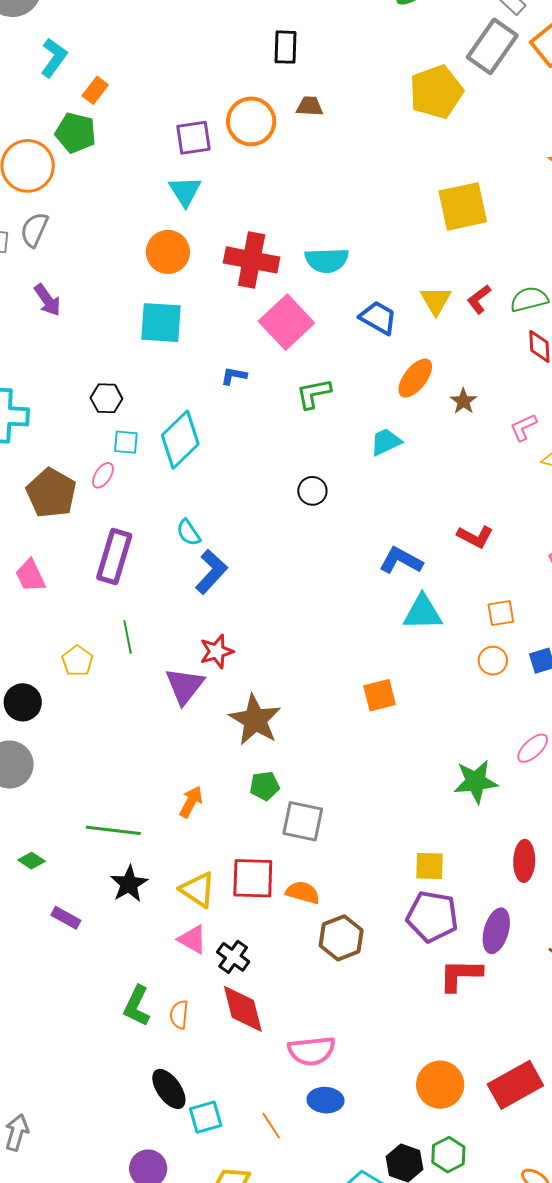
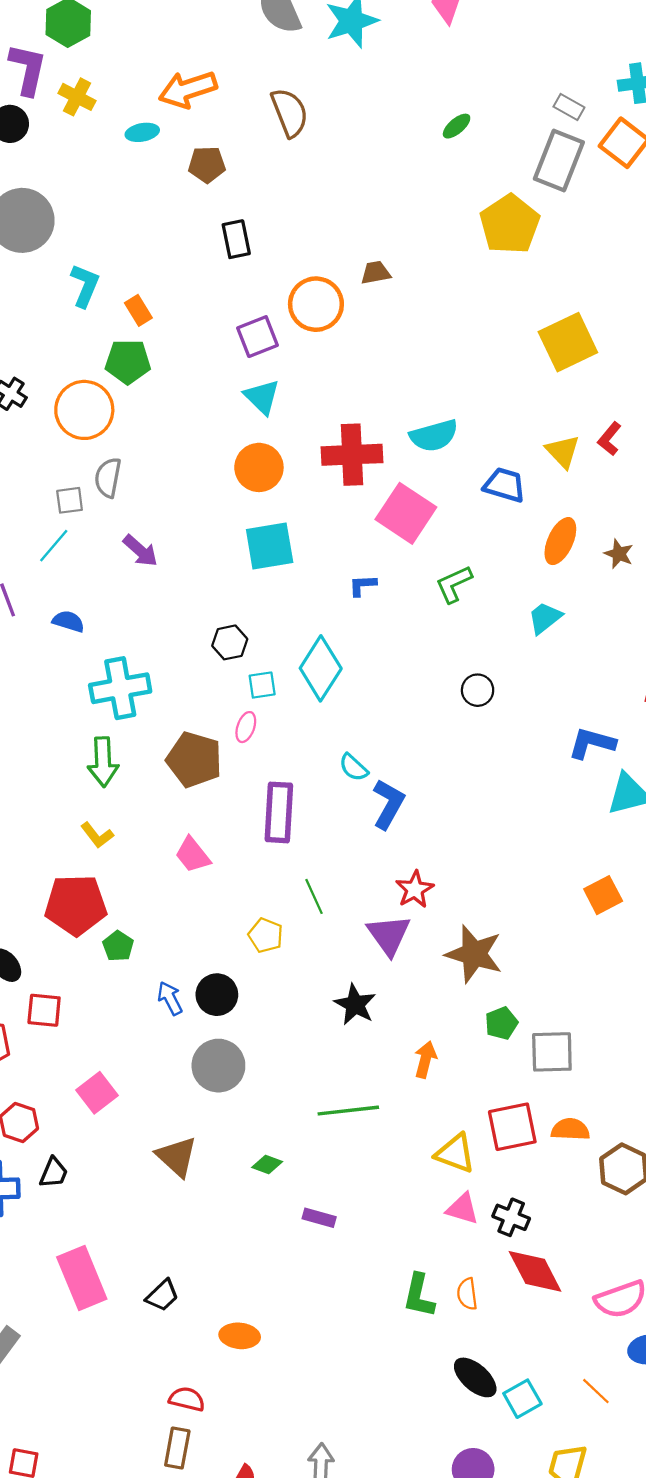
black rectangle: (285, 47) -> (236, 239), moved
orange rectangle: (95, 90) -> (138, 310), turned -56
black star: (129, 884) -> (355, 1004), moved

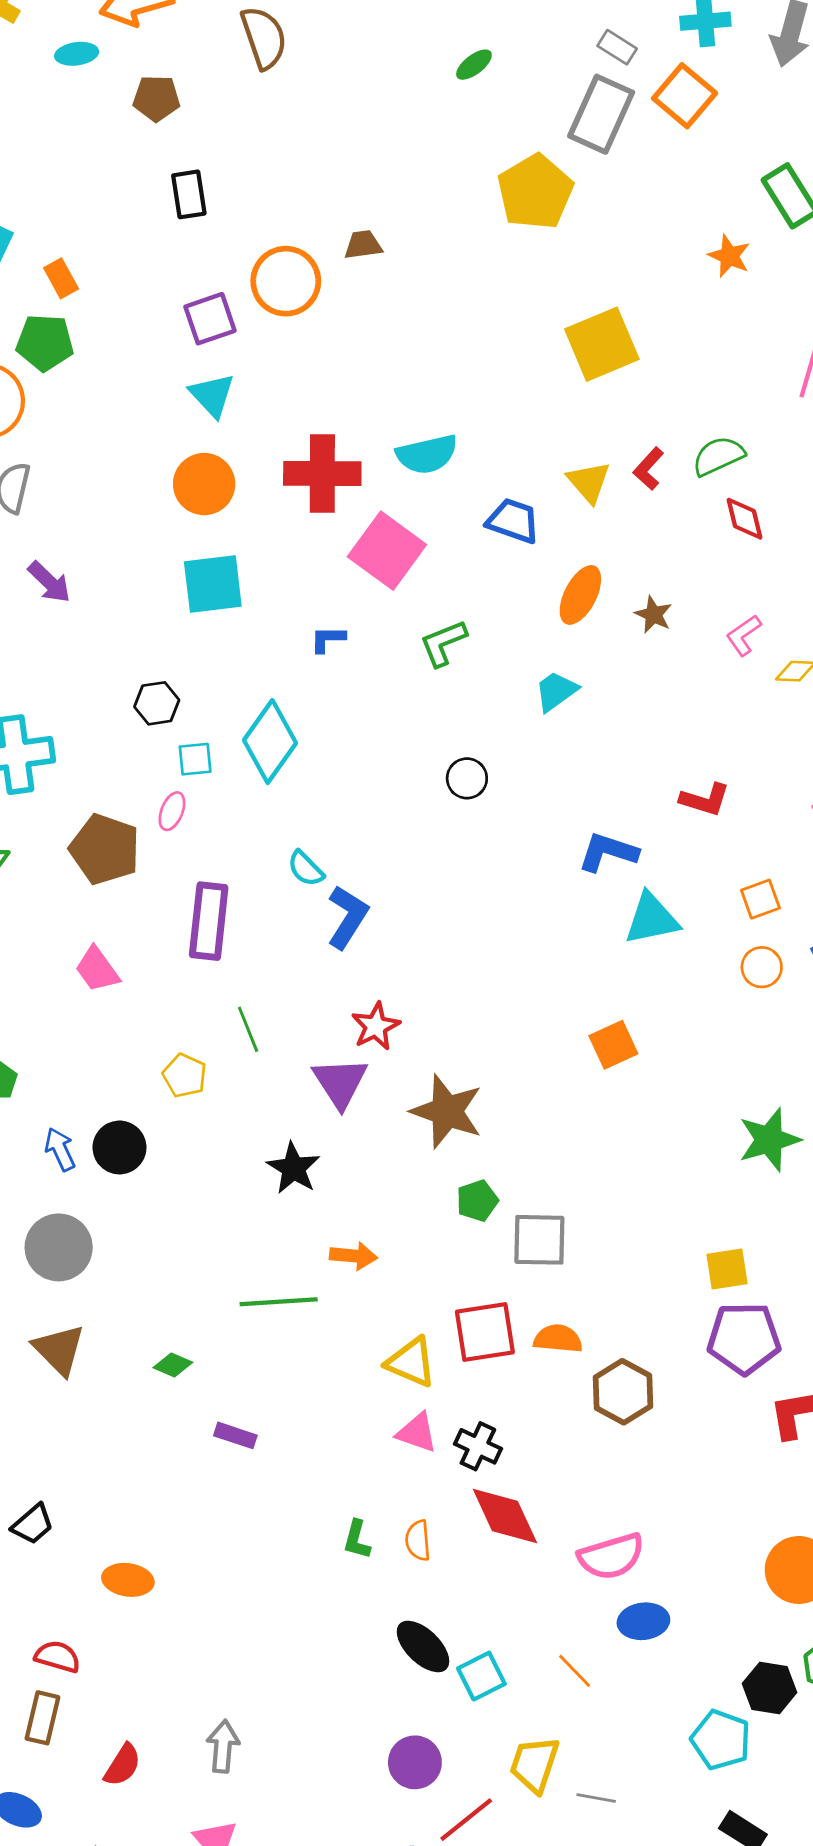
orange arrow: (425, 1060) -> (354, 1256), moved, turned 78
gray circle: (218, 1066) -> (59, 1247), moved
green L-shape: (419, 1295) -> (357, 1540), size x0.7

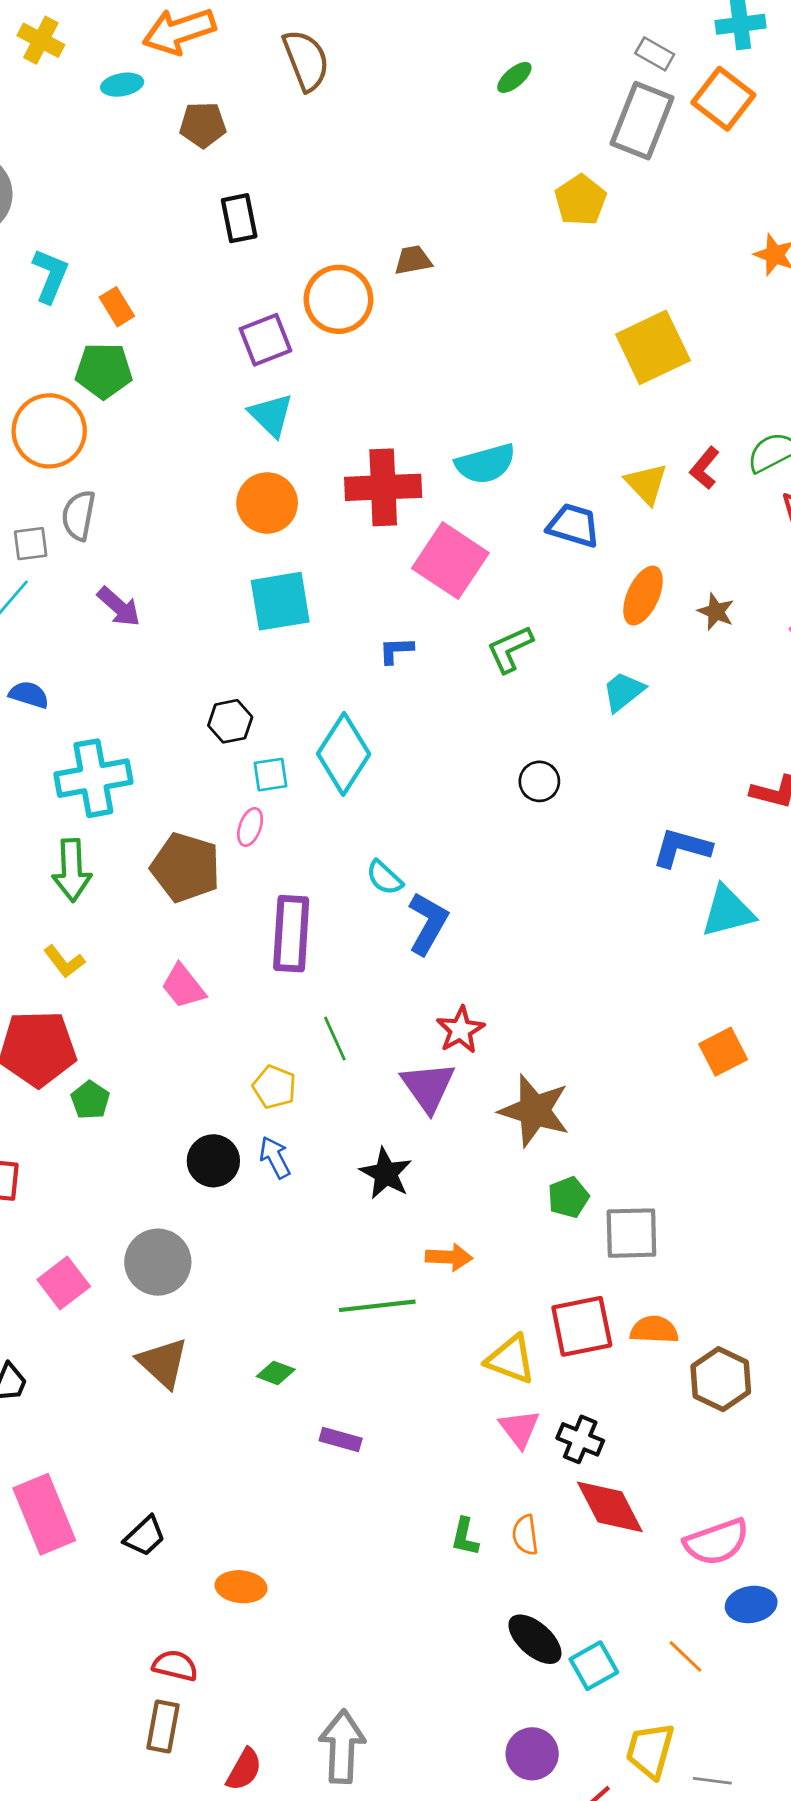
yellow pentagon: (535, 192) -> (580, 200), size x0.7
orange square: (613, 1045) -> (723, 1052), moved
blue arrow: (60, 1149) -> (275, 1157), moved
pink triangle: (417, 1433) -> (519, 1429), turned 36
gray arrow: (223, 1746) -> (342, 1747), size x1.4

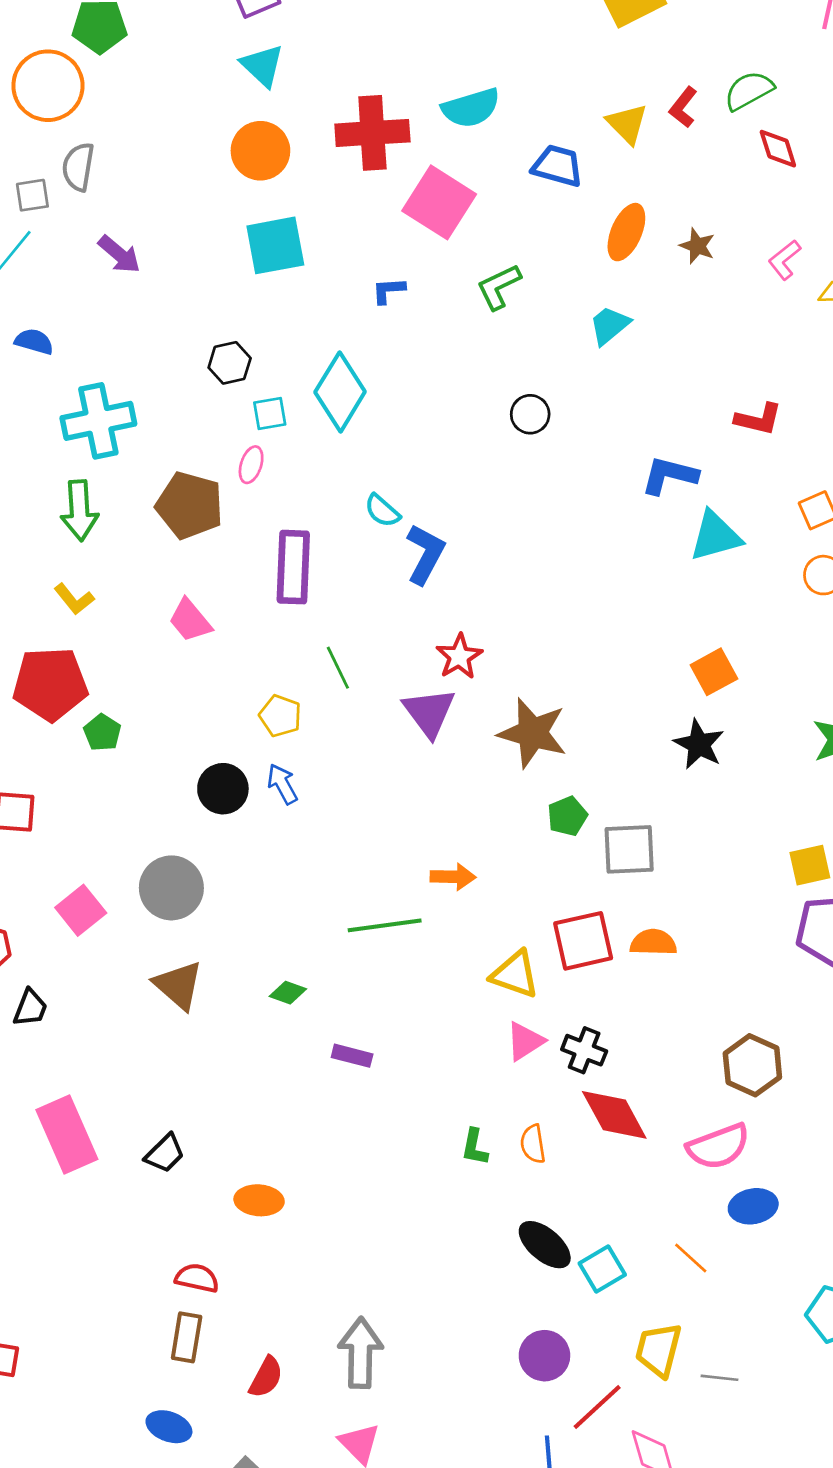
black star: (386, 1173) -> (699, 744), moved
brown hexagon: (721, 1379) -> (752, 1065), moved
pink triangle: (519, 1429) -> (525, 1041), turned 36

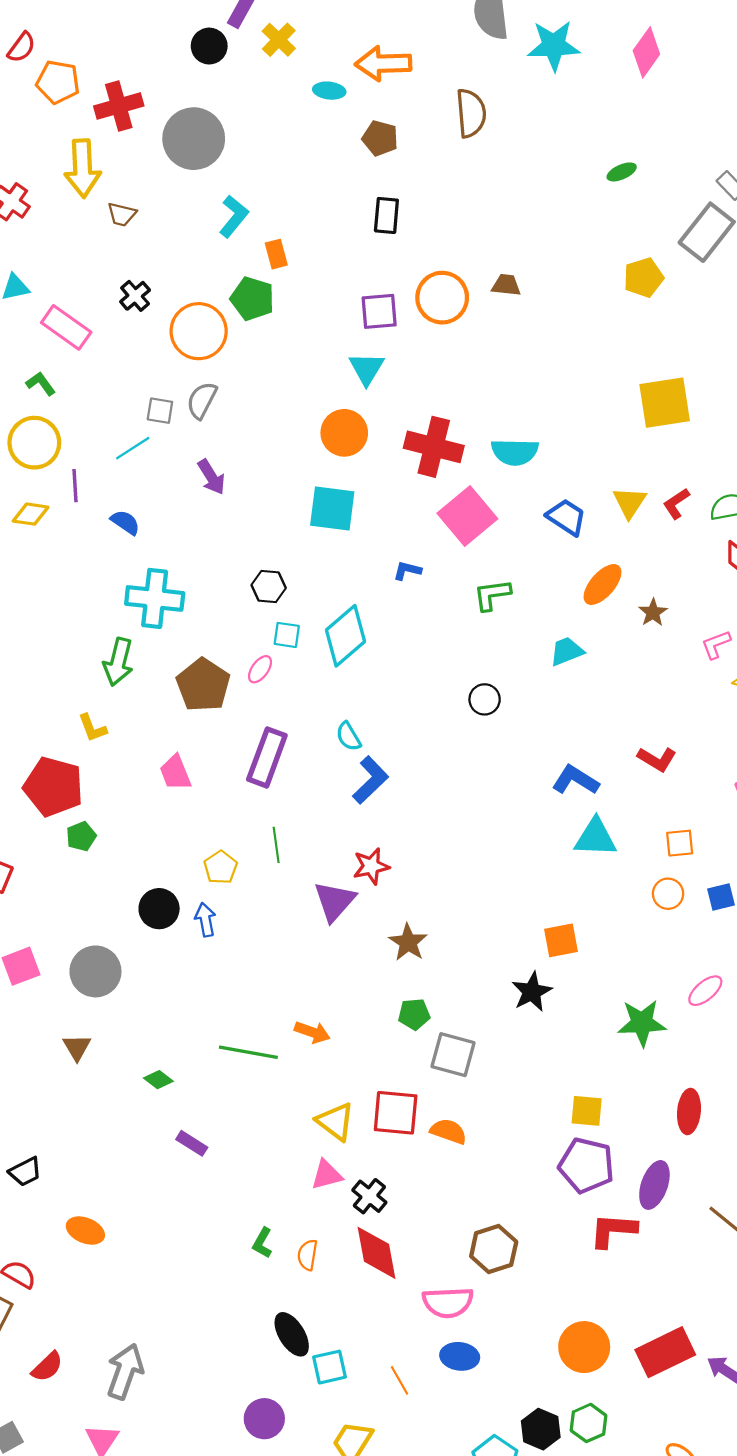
brown star: (533, 733) -> (408, 942), size x0.7
brown triangle: (178, 985) -> (77, 1047), size x0.7

